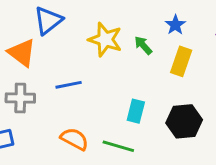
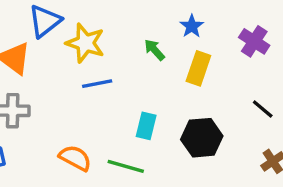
yellow star: (105, 39) -> (85, 43), moved
blue line: (69, 85) -> (97, 84), moved

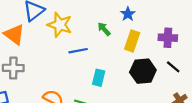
purple cross: (254, 41) -> (168, 38), moved, turned -30
blue line: (97, 84) -> (78, 51), moved
black hexagon: (202, 138) -> (143, 71), moved

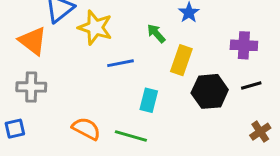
yellow rectangle: (132, 41) -> (181, 60), moved
black line: (173, 67) -> (251, 85), turned -56

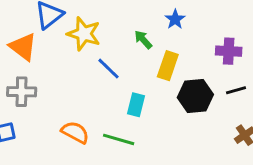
blue line: (120, 63) -> (108, 69), turned 55

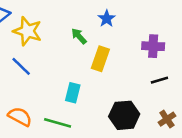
blue line: (108, 69) -> (21, 66), moved
black hexagon: (195, 96) -> (124, 115), moved

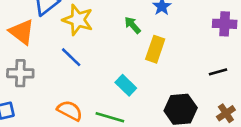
purple cross: (153, 46) -> (225, 24), moved
cyan rectangle: (73, 93) -> (126, 85), turned -60

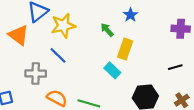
yellow star: (78, 20) -> (63, 26), turned -30
gray cross: (20, 73) -> (36, 74), moved
cyan rectangle: (126, 85) -> (112, 70), moved

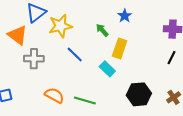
blue line: (58, 55) -> (75, 55), moved
black line: (175, 67) -> (172, 58), moved, turned -48
gray cross: (36, 74) -> (34, 59), moved

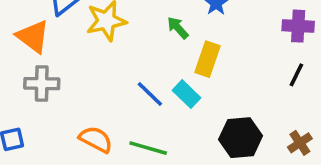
blue line: (75, 55) -> (150, 94), moved
gray cross: (34, 59) -> (42, 84), moved

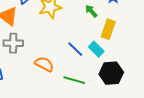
black hexagon: (241, 138) -> (111, 73), moved
orange semicircle: (96, 139) -> (44, 64), moved

